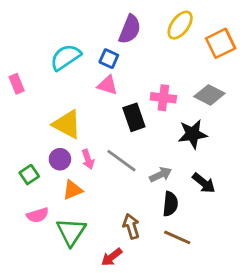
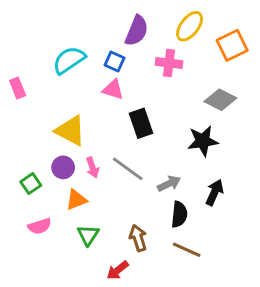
pink cross: (163, 98) -> (169, 63), moved
black arrow: (204, 183) -> (215, 192), turned -105
green triangle: (71, 232) -> (88, 235), moved, size x0.7

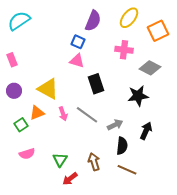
cyan semicircle: (69, 60) -> (19, 21), moved
pink cross: (169, 63) -> (124, 50), moved
purple circle: (63, 167) -> (14, 91), moved
orange triangle: (76, 200) -> (37, 113), moved
red arrow: (118, 270) -> (70, 179), moved

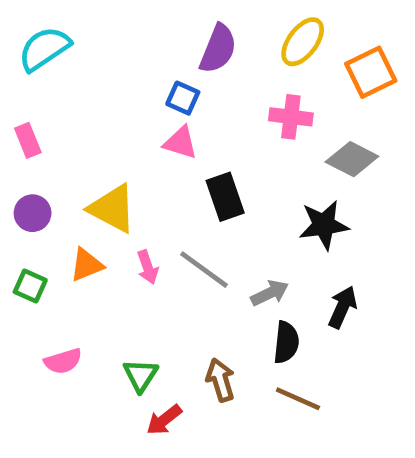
green square: (21, 125) -> (30, 286), moved, turned -32

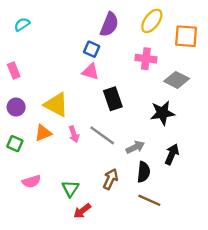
cyan semicircle: (44, 49) -> (22, 24), size x0.6
orange square: (371, 72) -> (186, 36), turned 30
brown arrow: (220, 380) -> (110, 179), moved, turned 42

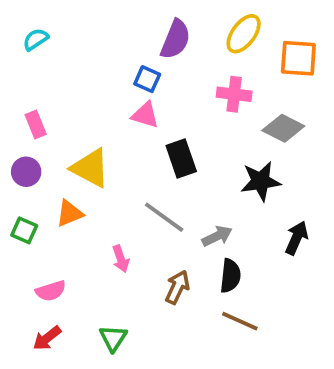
pink rectangle: (14, 70) -> (36, 124), moved
pink arrow: (74, 134) -> (121, 259), moved
black arrow: (172, 154) -> (297, 238), moved
green triangle: (70, 188) -> (113, 338), moved
red arrow: (82, 211) -> (47, 338), moved

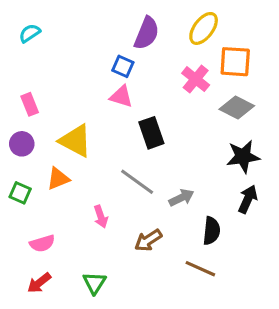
orange square: (298, 58) -> (235, 62), moved
pink cross: (234, 94) -> (196, 79), turned 32
black star: (261, 181) -> (243, 156), moved
black semicircle: (230, 276) -> (211, 231), moved
brown arrow: (177, 287) -> (148, 240), turned -148

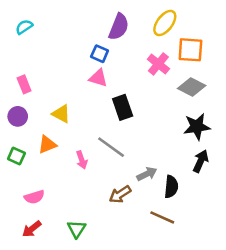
yellow triangle: (75, 141) -> (61, 114), size x0.7
gray arrow: (181, 198) -> (147, 174), moved
pink arrow: (101, 217) -> (82, 160), moved

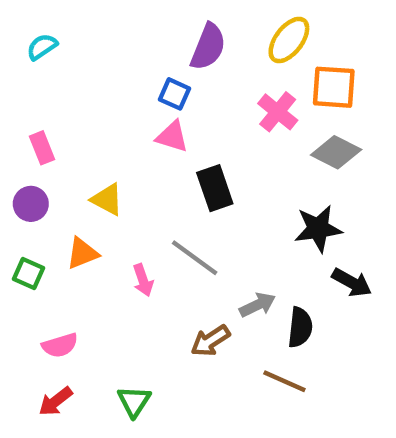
black star: (197, 127) -> (318, 229), moved
black arrow: (201, 161) -> (352, 282), turned 95

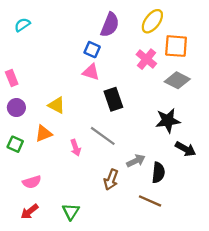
pink rectangle: (42, 148) -> (12, 78), moved
brown arrow: (210, 341) -> (111, 180), turned -36

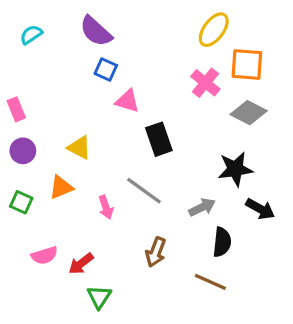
purple semicircle: (110, 25) -> (96, 31), moved, turned 110
blue square: (92, 50) -> (106, 69), moved
gray arrow: (136, 161) -> (202, 207), moved
red arrow: (29, 212) -> (81, 264), moved

